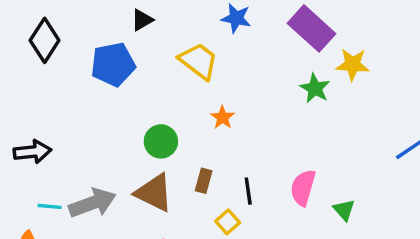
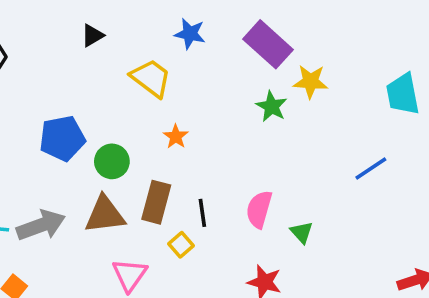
blue pentagon: (113, 64) -> (62, 138), moved
brown rectangle: (204, 181) -> (156, 202), size x1.6
brown triangle: (154, 193) -> (105, 215), turned -33

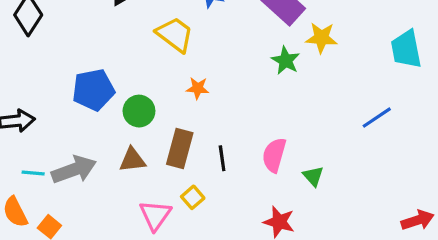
orange star: (176, 137) -> (198, 88), turned -30
brown triangle: (105, 215) -> (132, 160), size x0.7
yellow square: (181, 245) -> (193, 197), moved

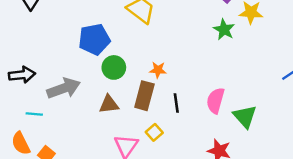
orange star: (198, 88) -> (158, 70), moved
blue pentagon: (93, 90) -> (94, 39), moved
gray arrow: (74, 170) -> (64, 88), moved
green triangle: (313, 176) -> (245, 116), size x1.5

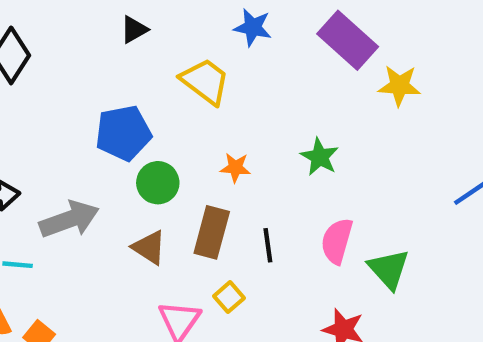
green star: (224, 30) -> (320, 157), moved
orange star: (158, 70) -> (235, 168), moved
brown triangle: (109, 104) -> (149, 247), turned 40

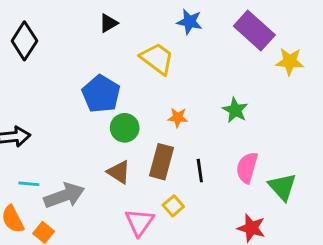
blue pentagon: (123, 133) -> (101, 94), turned -30
gray arrow: (69, 219) -> (64, 196), moved

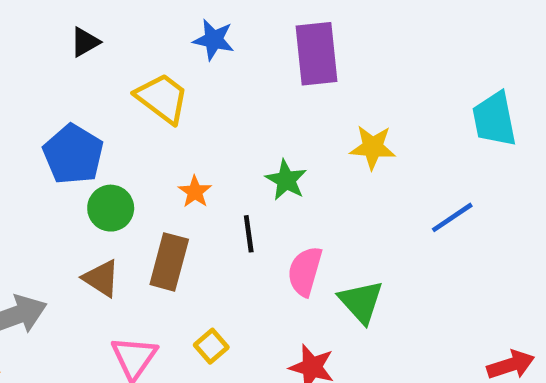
purple rectangle: (254, 31) -> (317, 54), turned 42
yellow star: (290, 61) -> (373, 147), moved
orange star: (178, 118) -> (195, 192), turned 30
black line: (200, 171) -> (249, 234), moved
yellow square: (173, 206) -> (211, 346), moved

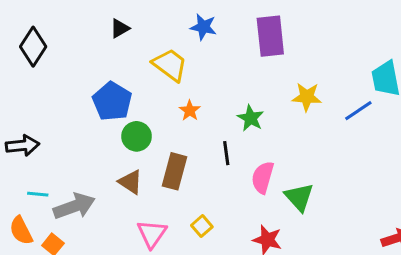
orange star: (195, 192) -> (190, 111), moved
blue line: (452, 217) -> (358, 111), moved

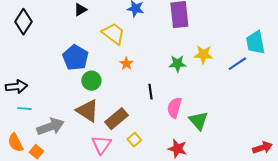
green star: (251, 118) -> (177, 64), moved, turned -30
brown rectangle: (175, 171) -> (116, 119), moved, turned 35
brown triangle: (130, 182) -> (87, 111), size x1.4
cyan line: (38, 194) -> (24, 109), moved

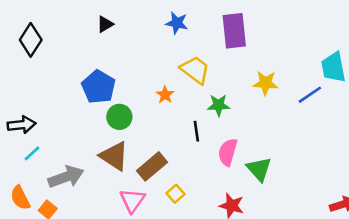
yellow trapezoid: (113, 34) -> (195, 70), moved
green star: (177, 64) -> (219, 105), moved
cyan line: (24, 109) -> (32, 153), turned -48

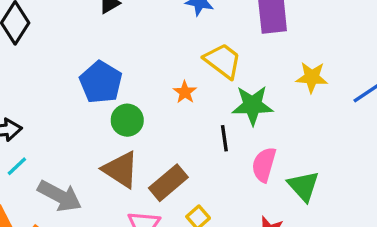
green star: (219, 105) -> (252, 105), size x1.4
gray arrow: (66, 177) -> (60, 196), turned 48

